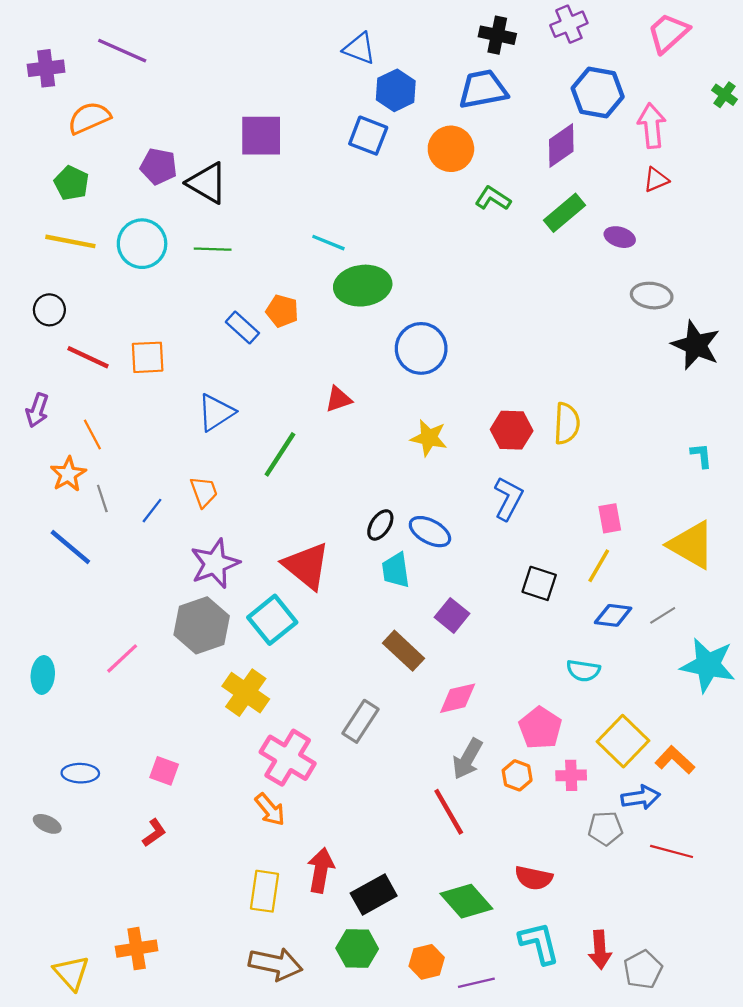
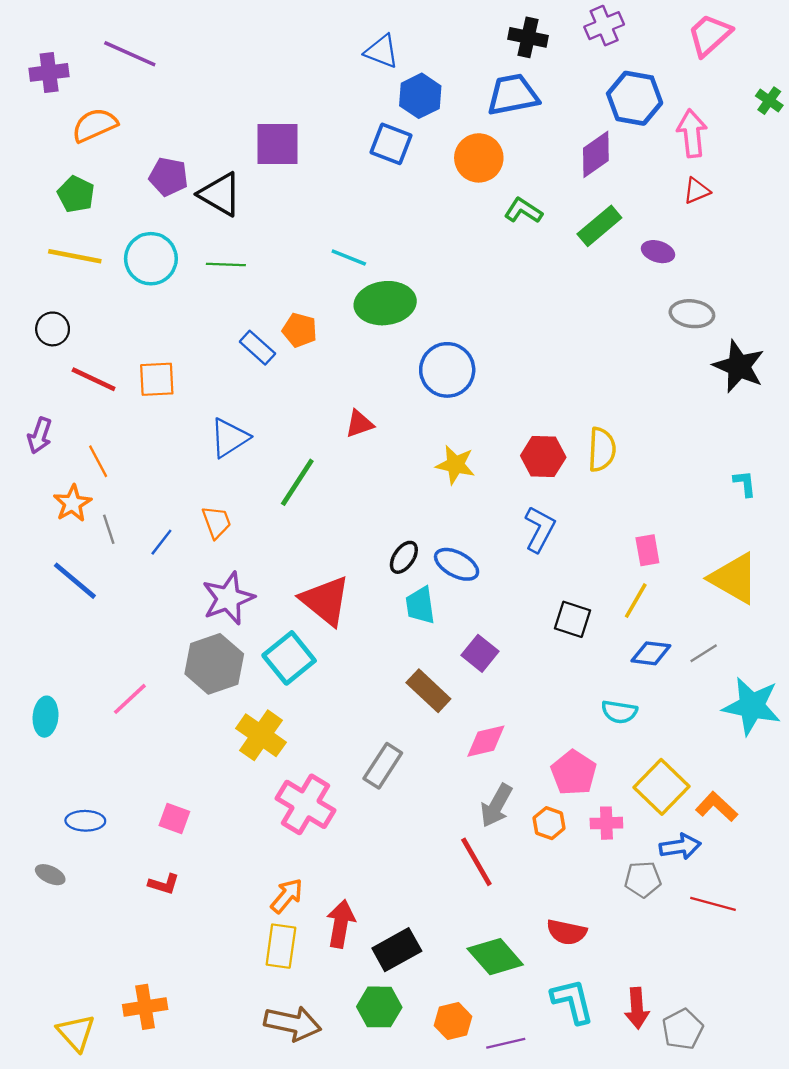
orange arrow: (270, 810) -> (287, 896), moved, turned -100
red L-shape: (154, 833) -> (164, 884), turned 52

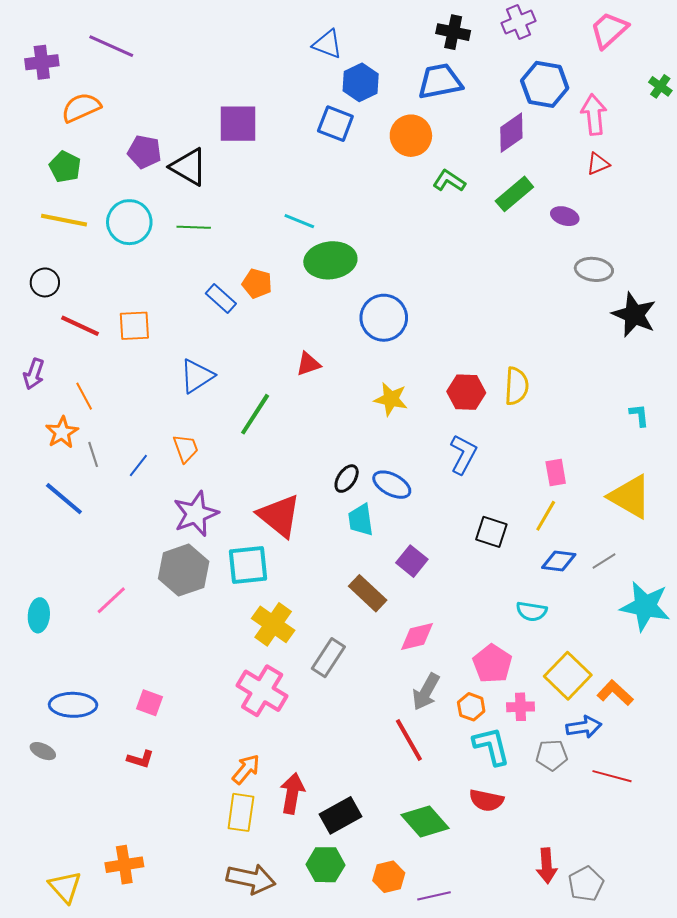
cyan square: (289, 658) -> (248, 565), turned 33
yellow cross: (261, 735) -> (273, 624), moved
blue ellipse: (85, 821) -> (73, 705), size x1.4
cyan L-shape: (573, 1001) -> (491, 746), moved

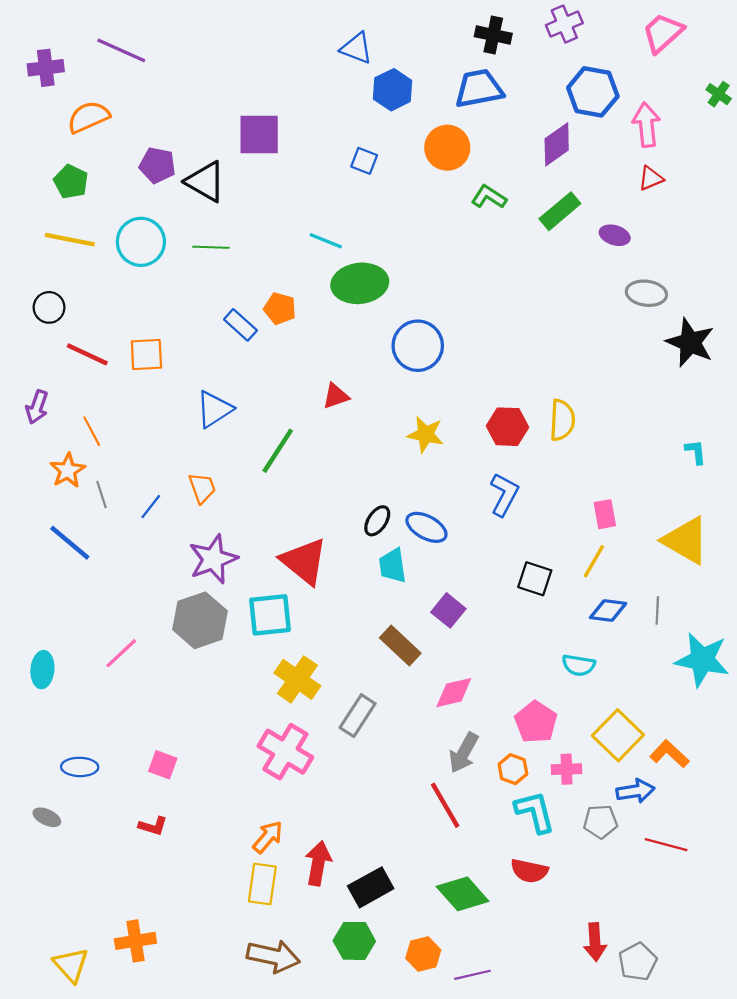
blue square: (335, 124) -> (364, 161), moved, size x0.7
gray line: (604, 561) -> (657, 610), turned -55
blue ellipse: (73, 705) -> (80, 767), size x0.7

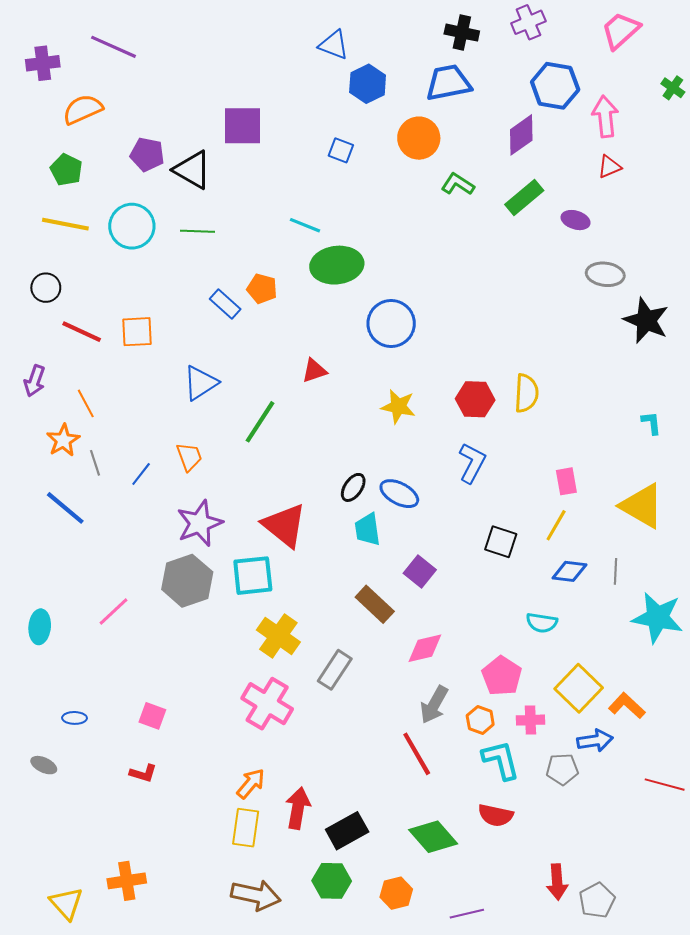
blue ellipse: (80, 767) -> (75, 718), size x0.7
red line: (666, 845) -> (665, 785), moved
purple line: (472, 975) -> (467, 914), moved

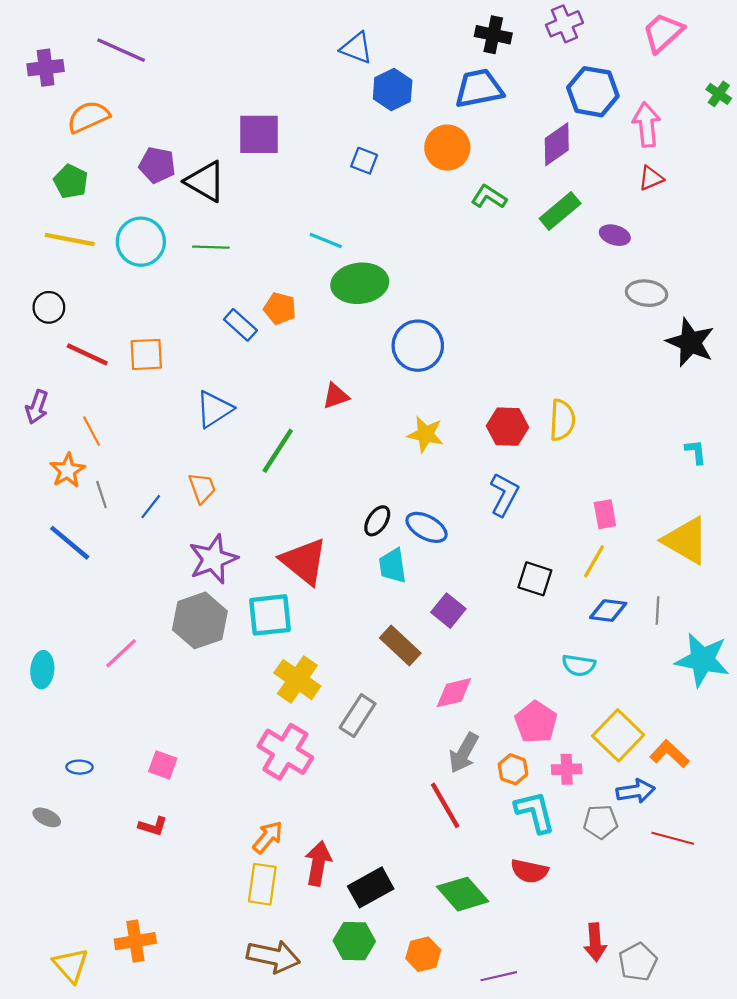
red line: (665, 785) -> (673, 838), moved

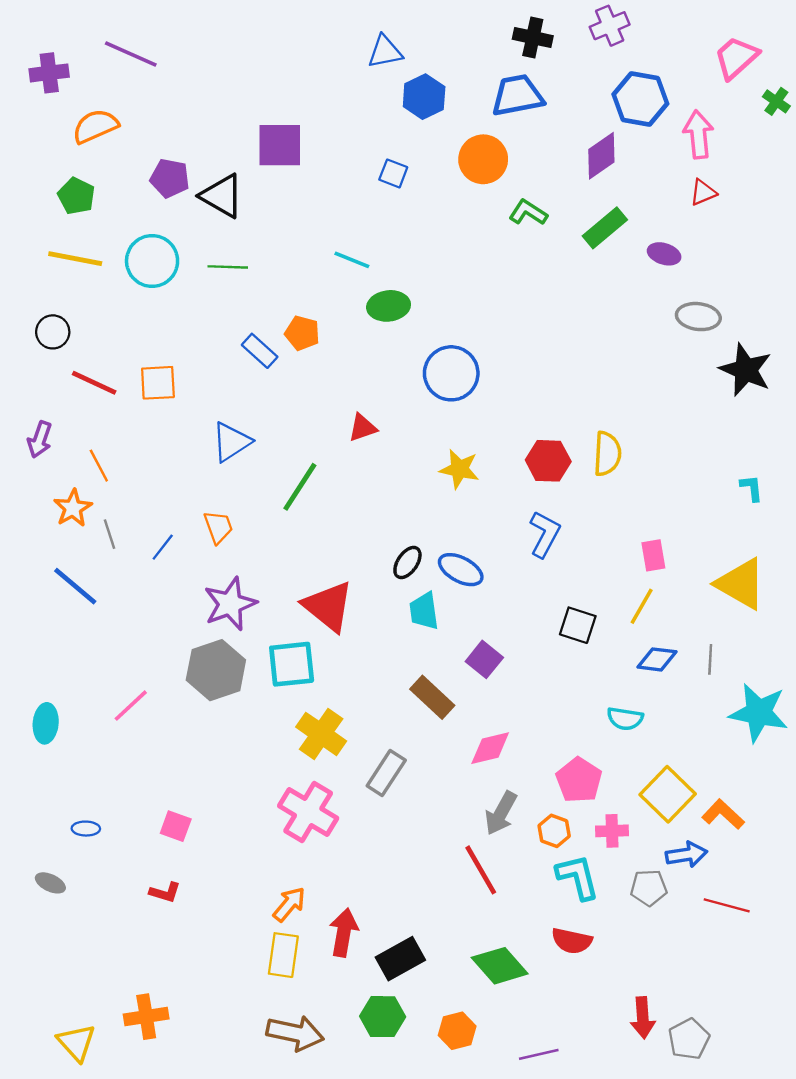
pink trapezoid: (663, 33) -> (736, 58), moved
blue triangle: (356, 48) -> (385, 52), turned -32
green ellipse: (360, 283) -> (389, 306), size x0.7

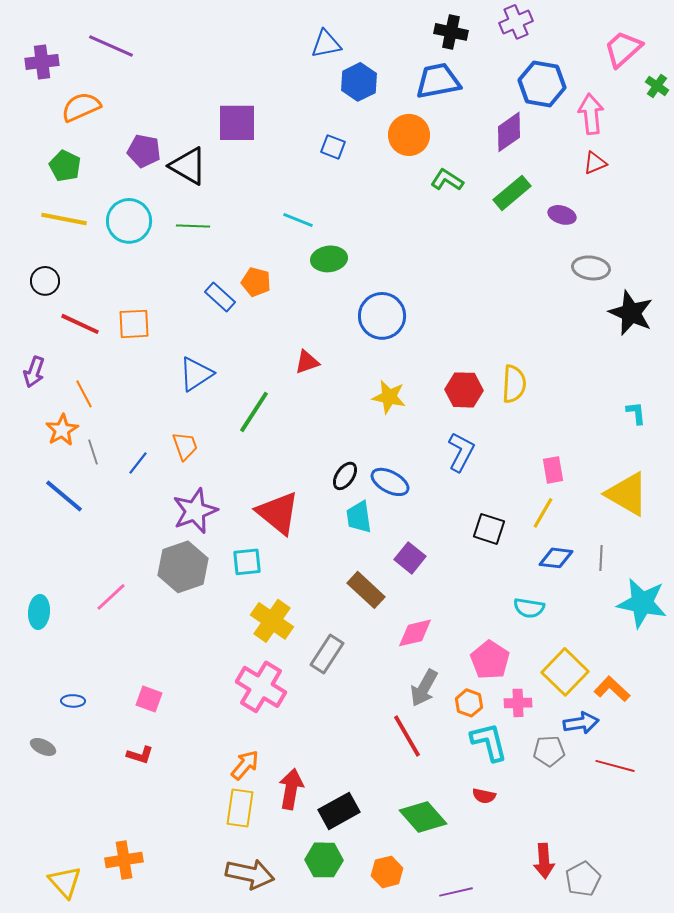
cyan square: (292, 664) -> (247, 562), size x0.7
red semicircle: (572, 941) -> (484, 796), size x0.7

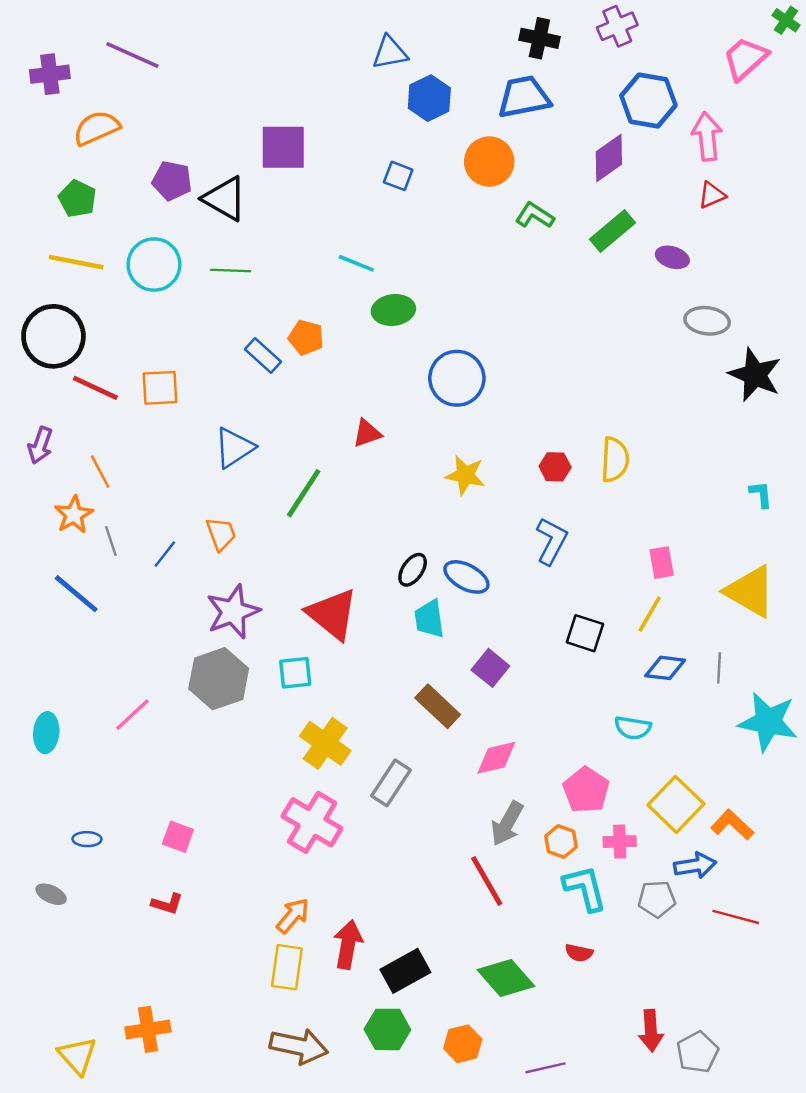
green cross: (657, 86) -> (786, 20), moved
black circle: (45, 281) -> (53, 336), size x1.8
red hexagon: (464, 390) -> (555, 467), size x0.7

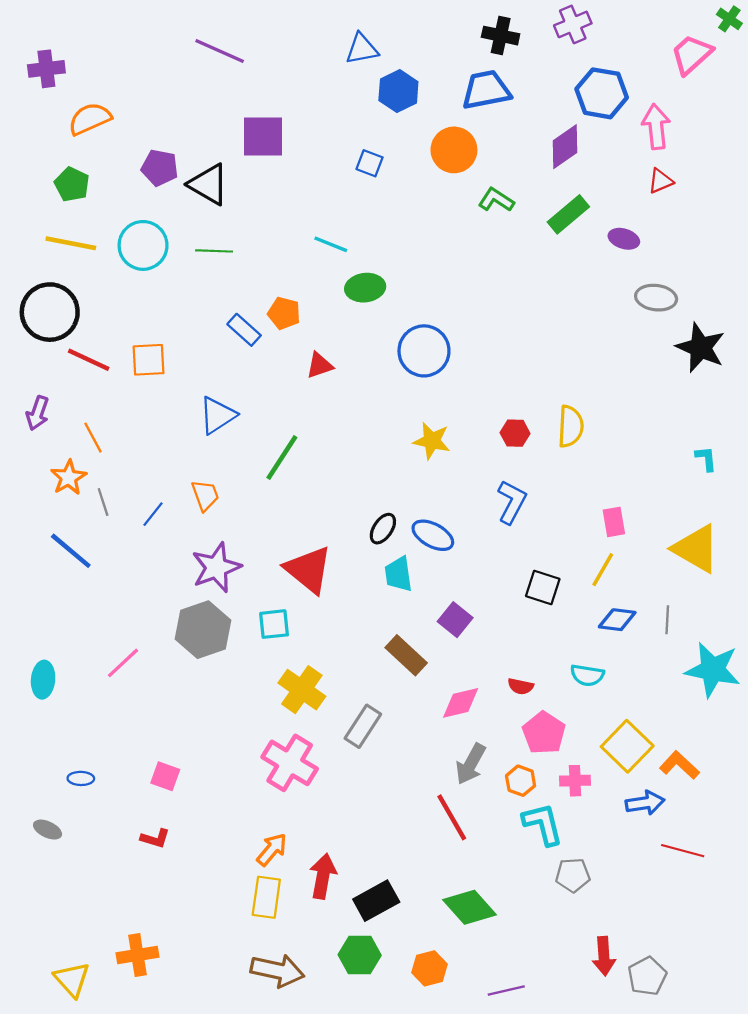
purple line: (132, 55) -> (220, 51), moved
red triangle: (367, 433) -> (320, 365), moved
gray pentagon: (657, 899) -> (573, 875), moved
red semicircle: (579, 953) -> (521, 686), moved

